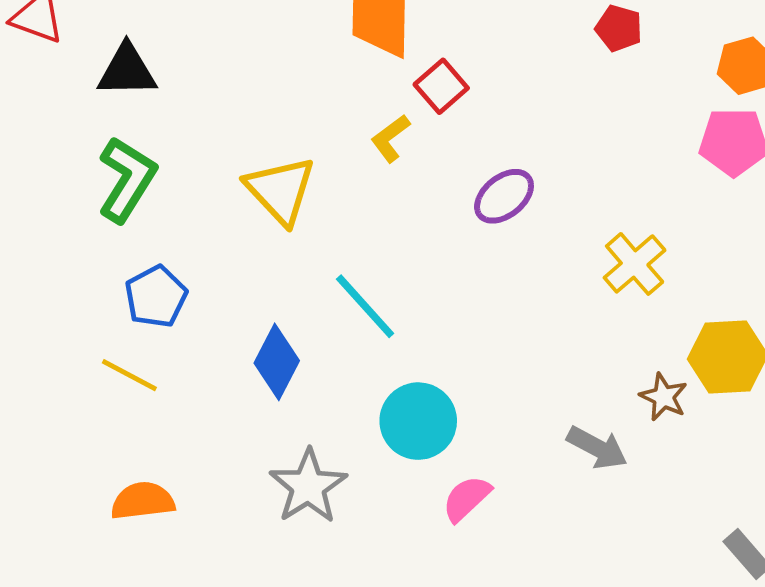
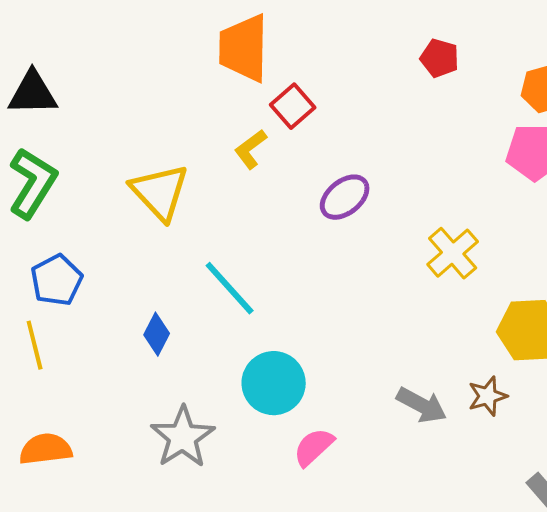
blue diamond: (277, 362) -> (157, 334), size x0.7
yellow line: (129, 375) -> (35, 345), turned 48
brown star: (664, 397) -> (488, 396), moved, turned 30

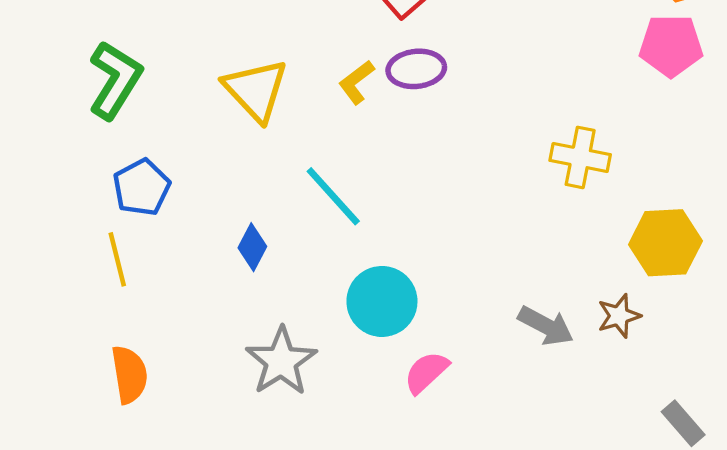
yellow L-shape: (251, 149) -> (356, 82), moved
purple ellipse: (345, 197) -> (416, 69), moved, turned 33
yellow cross: (453, 253) -> (580, 157), turned -38
orange semicircle: (46, 449) -> (129, 375), turned 88

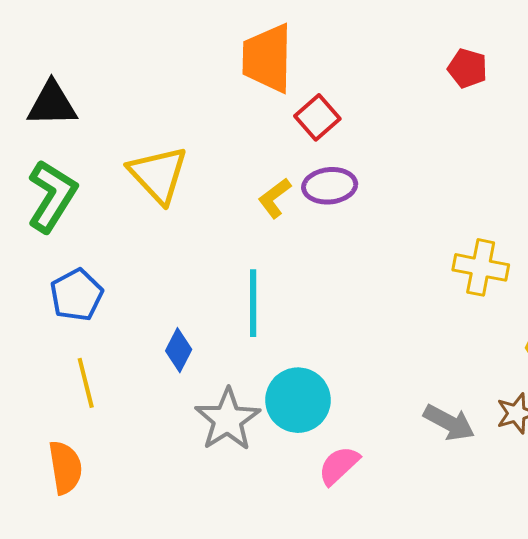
yellow triangle: (256, 90) -> (158, 175), moved
cyan line: (333, 196) -> (253, 303), turned 42
yellow line: (117, 259) -> (86, 383), moved
gray star: (281, 361) -> (228, 420), moved

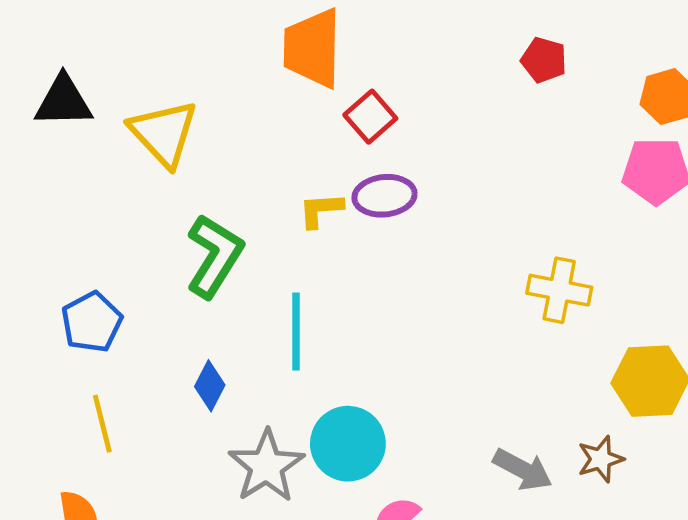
yellow triangle: (158, 175) -> (164, 133), moved
green L-shape: (52, 196) -> (214, 256), moved
yellow L-shape: (275, 198) -> (321, 210), turned 33

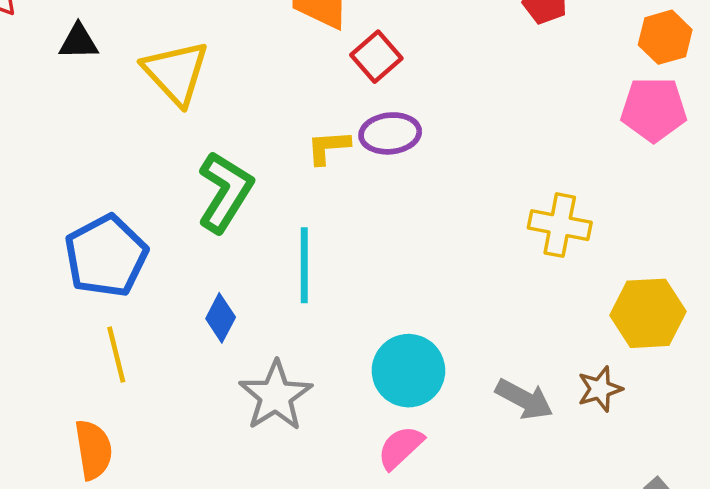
black triangle: (63, 101) -> (78, 42), size x0.7
blue pentagon: (92, 322) -> (106, 256), size x1.4
cyan circle: (348, 444) -> (408, 371), moved

